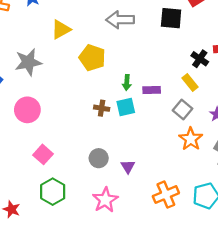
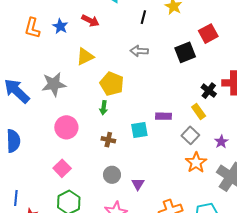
black square: (171, 18) -> (185, 52), turned -30
gray arrow: (120, 20) -> (139, 51), size x0.7
green arrow: (127, 82) -> (104, 108), moved
brown cross: (102, 108) -> (108, 140), moved
pink circle: (27, 110) -> (66, 127), moved

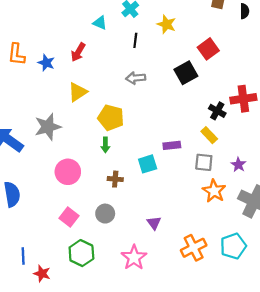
red arrow: (90, 21) -> (78, 52), turned 102
orange L-shape: (32, 28) -> (16, 54), moved
gray square: (190, 135) -> (204, 162), turned -30
gray circle: (112, 175) -> (105, 214), moved

